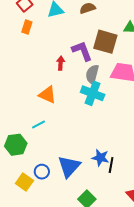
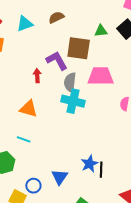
cyan line: (38, 124) -> (24, 139), turned 56
blue star: (100, 158) -> (90, 164), turned -30
blue triangle: (69, 167) -> (60, 177), size x0.7

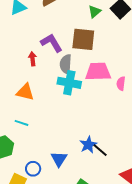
green triangle: (101, 31) -> (95, 12), turned -32
brown square: (79, 48) -> (83, 39), moved
pink trapezoid: (101, 76) -> (98, 72), moved
black line: (101, 170) -> (100, 150), turned -49

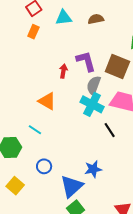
black line: (100, 150) -> (110, 130), moved
blue triangle: (59, 159) -> (72, 186), moved, size x1.4
blue circle: (33, 169) -> (44, 166), moved

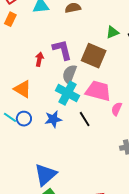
blue circle: (44, 166) -> (24, 119), moved
blue star: (93, 169) -> (53, 119), moved

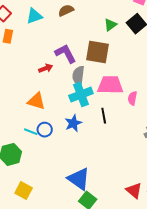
red arrow: (39, 59) -> (46, 68), turned 72
cyan cross: (67, 93) -> (81, 94), turned -35
black line: (85, 119) -> (104, 116), turned 35
blue triangle: (45, 175) -> (79, 179), turned -30

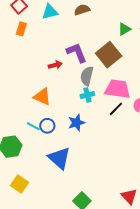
brown square: (98, 52) -> (109, 55), turned 35
cyan cross: (81, 94) -> (87, 95), size x0.6
black line: (104, 116) -> (116, 109), moved, turned 49
blue triangle: (79, 179) -> (59, 158), moved

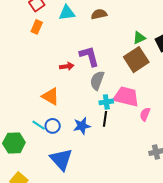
brown square: (109, 55) -> (136, 60), moved
cyan cross: (87, 95) -> (106, 102), moved
black line: (116, 109) -> (105, 119), moved, turned -42

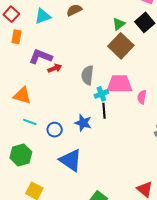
purple L-shape: (89, 56) -> (41, 57), moved, turned -40
orange triangle: (51, 96) -> (22, 96), moved
cyan line: (39, 125) -> (30, 122), moved
blue star: (82, 126) -> (83, 123), turned -30

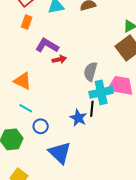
cyan cross: (101, 94) -> (101, 92), size x1.6
black line: (104, 111) -> (92, 109), moved
blue circle: (55, 130) -> (41, 126), moved

